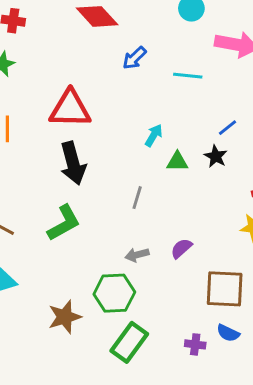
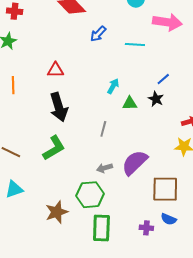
red triangle: (70, 109) -> (55, 70), size x0.6
purple semicircle: (181, 248) -> (135, 163), size x1.8
green rectangle: (129, 342) -> (101, 228), turned -32

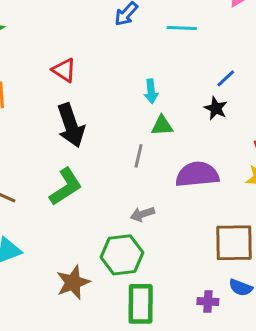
red triangle: (55, 70) -> (64, 70), turned 36
cyan arrow: (113, 86) -> (151, 91), turned 147
green triangle: (130, 103) -> (162, 126), moved
purple semicircle: (135, 163) -> (197, 174), moved, turned 40

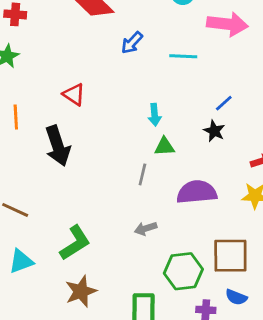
black arrow: (71, 125) -> (58, 146), moved
green L-shape: (66, 187) -> (75, 243), moved
green hexagon: (122, 255) -> (183, 271), moved

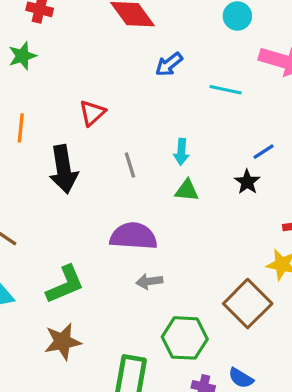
red triangle: (74, 94) -> (92, 113), turned 35
gray line: (142, 174) -> (130, 165), moved, turned -40
purple semicircle: (197, 192) -> (133, 236), moved
brown square: (230, 256) -> (248, 304), moved, turned 36

